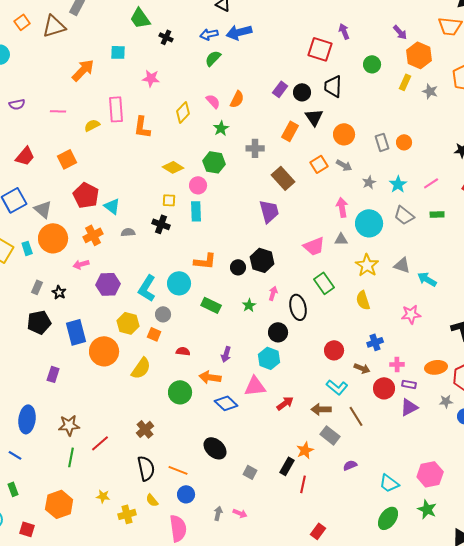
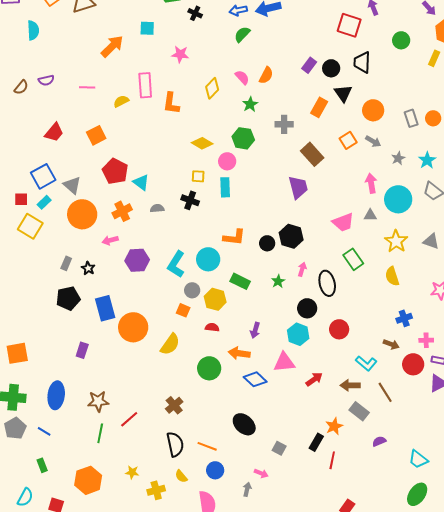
cyan rectangle: (27, 248) -> (44, 202), moved, turned 64
yellow hexagon: (128, 323) -> (215, 299), moved
red circle: (334, 350) -> (339, 329), moved
pink arrow: (240, 513) -> (261, 473), moved

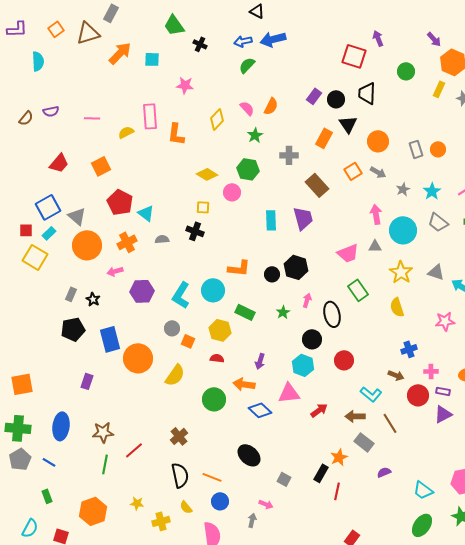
orange arrow: (112, 46) -> (120, 53), moved
cyan rectangle: (225, 187) -> (271, 220), moved
gray circle: (192, 290) -> (172, 328), moved

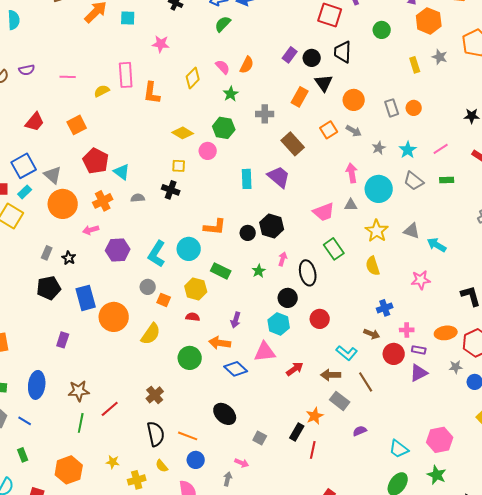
yellow rectangle: (439, 89) -> (415, 65), moved, turned -42
purple trapezoid: (303, 218) -> (279, 177), turned -35

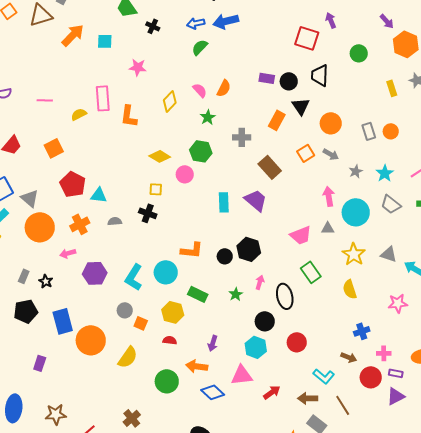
purple rectangle: (290, 55) -> (267, 78), turned 63
cyan triangle: (122, 172) -> (99, 195), turned -30

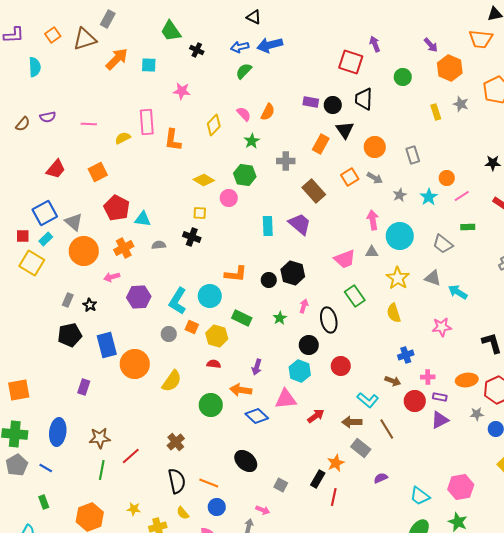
orange circle: (391, 131) -> (447, 178), moved
gray trapezoid: (391, 204) -> (443, 244), moved
orange square: (141, 323) -> (192, 327), moved

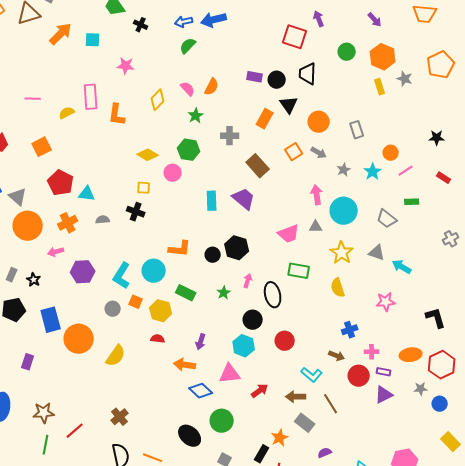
orange hexagon: (450, 68) -> (383, 57), moved
green rectangle: (355, 296) -> (299, 271), turned -45
green circle: (211, 405) -> (222, 421), moved

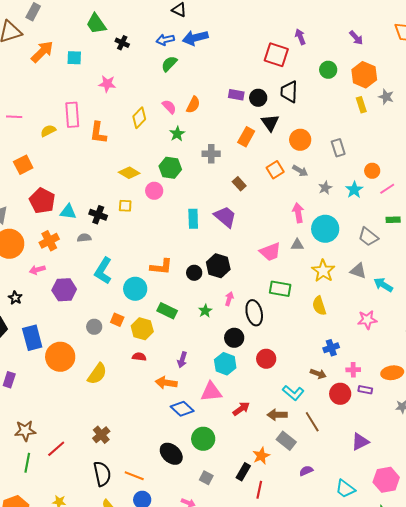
brown rectangle: (258, 166) -> (239, 184), size x0.6
black cross: (136, 212) -> (98, 215), moved
cyan L-shape: (122, 276) -> (103, 271), moved
purple triangle: (384, 395) -> (360, 442), moved

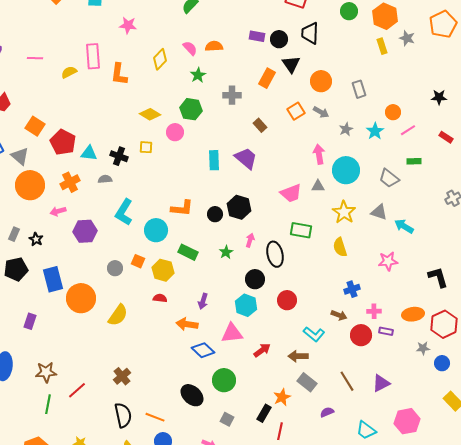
orange semicircle: (193, 105) -> (214, 46), turned -120
orange square: (23, 165) -> (35, 126), moved, turned -30
brown line: (312, 422) -> (347, 381), moved

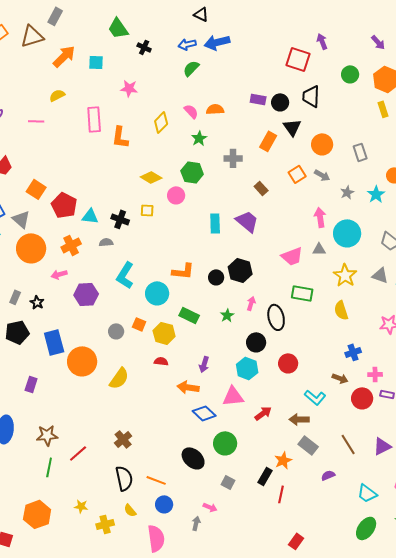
yellow semicircle: (69, 72) -> (57, 95), moved

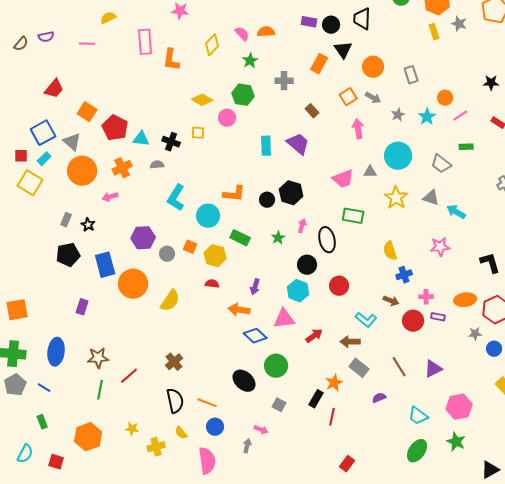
pink arrow: (320, 217) -> (358, 129), moved
purple hexagon: (86, 294) -> (143, 238), moved
yellow semicircle: (341, 310) -> (390, 251), moved

